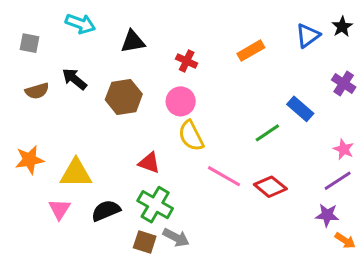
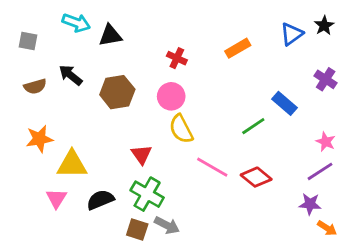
black triangle: (133, 42) -> (110, 35), moved
orange star: (30, 160) -> (39, 139), moved
red triangle: (149, 163) -> (141, 154), turned 35

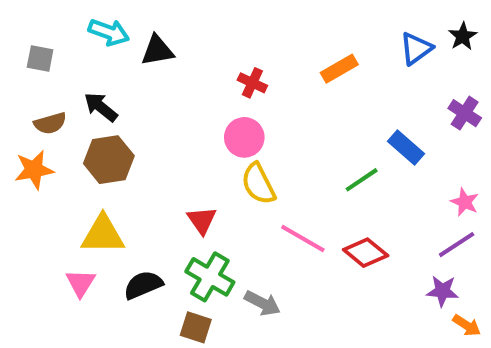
brown hexagon: (117, 92) -> (109, 160), moved
orange star: (39, 139) -> (34, 170), moved
gray arrow: (167, 225) -> (262, 303), moved

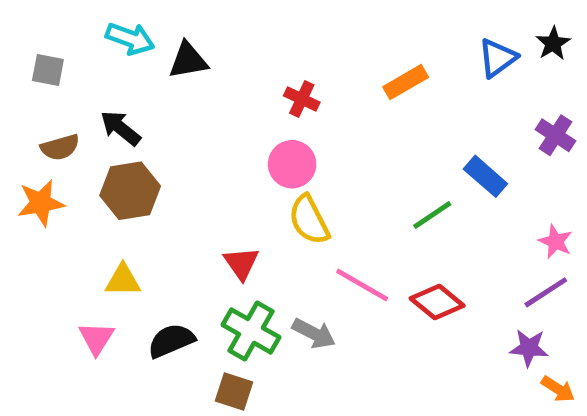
yellow triangle: (103, 234) -> (123, 280), size x0.7
gray arrow: (262, 303) -> (314, 333), moved

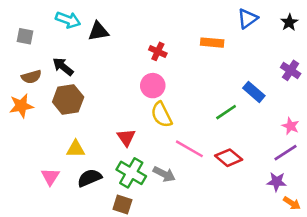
blue triangle: (497, 58) -> (248, 19), moved
orange rectangle: (406, 82) -> (212, 43), turned 35
yellow triangle: (123, 280) -> (76, 149), moved

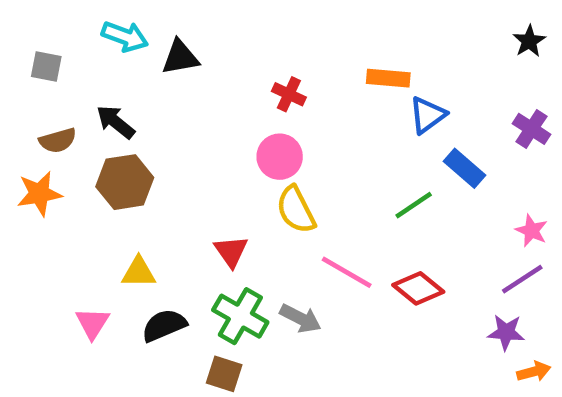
blue triangle: (248, 19) -> (428, 115), moved
orange arrow: (292, 203) -> (534, 372), turned -48

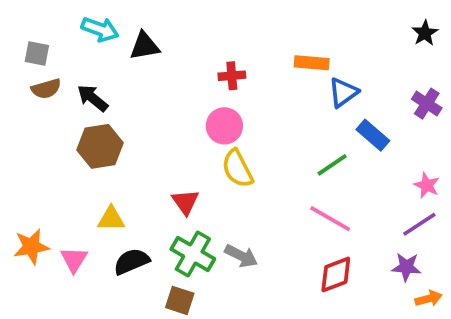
red cross: (289, 94) -> (232, 76), turned -30
brown semicircle: (58, 140) -> (46, 89), moved
orange star: (39, 194) -> (31, 247), moved
pink line: (347, 272) -> (330, 219), moved
red diamond: (418, 288) -> (336, 274), moved, turned -60

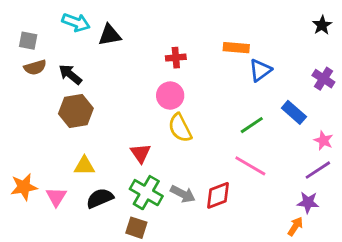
blue rectangle: (373, 135) -> (294, 112), moved
red diamond: (336, 274) -> (218, 195), moved
orange arrow: (429, 299) -> (295, 226), moved, turned -42

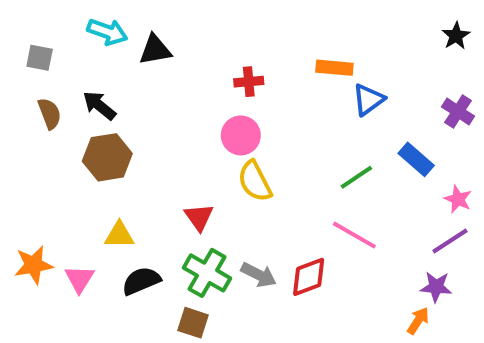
brown semicircle: (35, 67) -> (50, 114), moved, turned -95

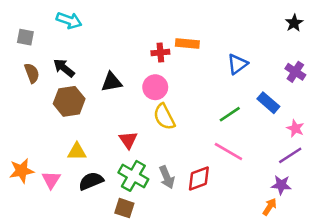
black triangle: (155, 50) -> (112, 82), moved
orange rectangle: (334, 68) -> (187, 44), moved
gray arrow: (259, 275) -> (167, 177), turned 40

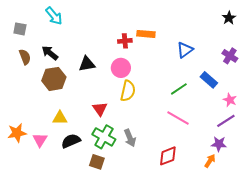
cyan arrow: (69, 20) -> (54, 16), turned 30
yellow semicircle: (164, 117) -> (128, 91), turned -140
red diamond: (199, 178) -> (168, 156), moved

